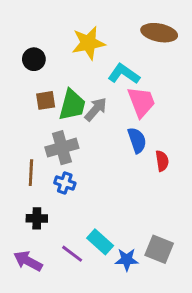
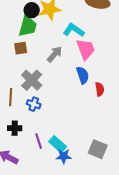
black circle: (34, 59) -> (32, 10), moved
green trapezoid: (72, 105) -> (28, 26), moved
gray cross: (62, 148) -> (32, 80), turned -30
purple line: (72, 254) -> (39, 141), moved, turned 35
blue star: (127, 260) -> (64, 156), moved

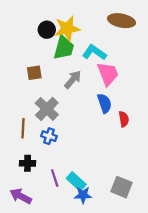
green trapezoid: (28, 26) -> (64, 48), moved

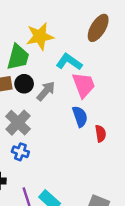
brown ellipse: (121, 21) -> (98, 28), turned -70
black circle: (47, 30) -> (24, 84), moved
green trapezoid: (64, 48) -> (18, 57), moved

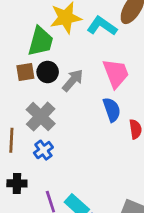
cyan L-shape: (69, 62) -> (102, 26), moved
blue cross: (20, 152) -> (43, 150), turned 35

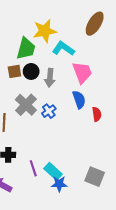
cyan L-shape: (102, 26) -> (63, 49), moved
gray arrow: (73, 80) -> (50, 78), turned 144
blue cross: (43, 150) -> (49, 111), moved

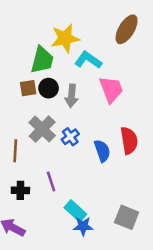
blue semicircle: (79, 100) -> (102, 151), moved
red semicircle: (97, 114) -> (129, 141), size x1.5
purple line: (33, 168) -> (51, 181), moved

